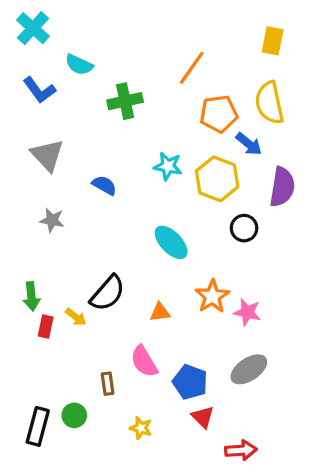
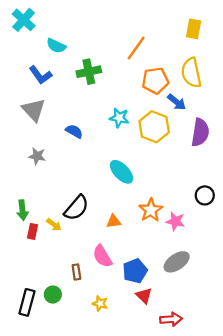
blue L-shape: (39, 90) -> (40, 75), moved
black circle: (244, 228) -> (205, 195), moved
blue pentagon: (190, 382) -> (135, 271), turned 30

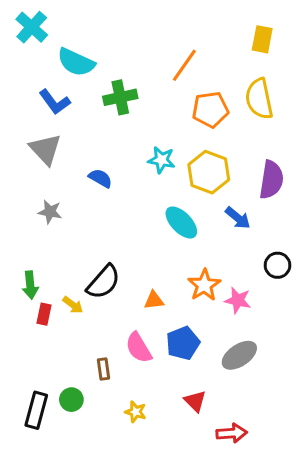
cyan semicircle: (56, 46) -> (76, 62), size x1.4
blue arrow: (177, 102) -> (238, 218), moved
cyan ellipse: (121, 172) -> (181, 222), moved
blue pentagon: (135, 271) -> (183, 343), moved

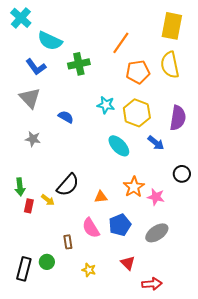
yellow rectangle: (262, 39) -> (172, 26), size x1.5

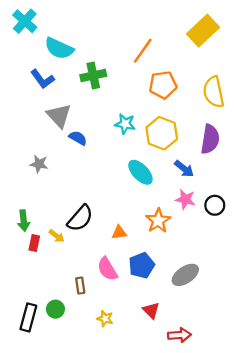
yellow rectangle: (172, 26) -> (203, 31), turned 36
yellow semicircle: (170, 65) -> (214, 92), moved
gray triangle: (30, 98) -> (59, 116), moved
pink star: (156, 197) -> (185, 199), moved

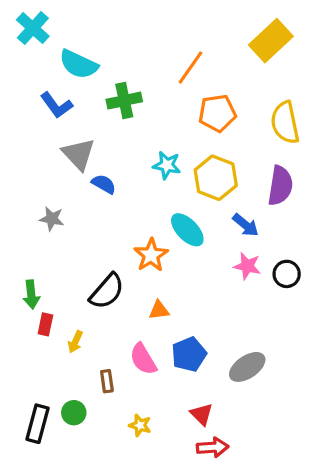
orange star: (158, 221) -> (151, 255), moved
yellow arrow: (57, 236) -> (75, 342), moved, turned 77
red arrow: (179, 335) -> (213, 447), moved

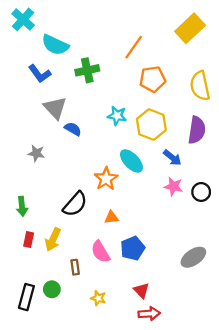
red rectangle: (45, 324) -> (29, 240), moved
yellow arrow: (75, 342) -> (53, 240), size x1.5
gray ellipse: (247, 367) -> (193, 257), moved

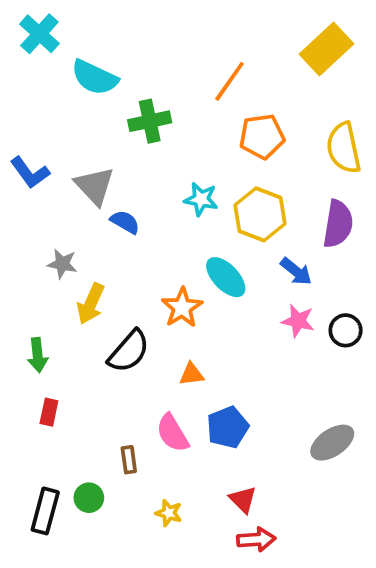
blue L-shape: (40, 74) -> (30, 173), moved
yellow arrow: (53, 240) -> (91, 304), moved

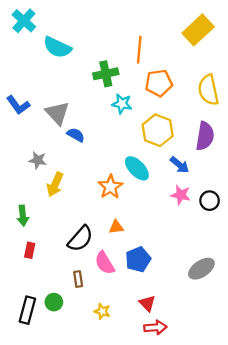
orange line: (230, 81) -> (139, 50), turned -30
green cross: (150, 121) -> (106, 74), moved
cyan star: (201, 199) -> (122, 104), moved
black semicircle: (129, 351) -> (80, 239), moved

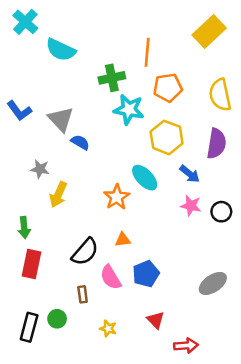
cyan star: (122, 104) -> (129, 109), size x1.4
red rectangle: (30, 250) -> (31, 264), size x1.6
red arrow: (155, 327) -> (186, 346), moved

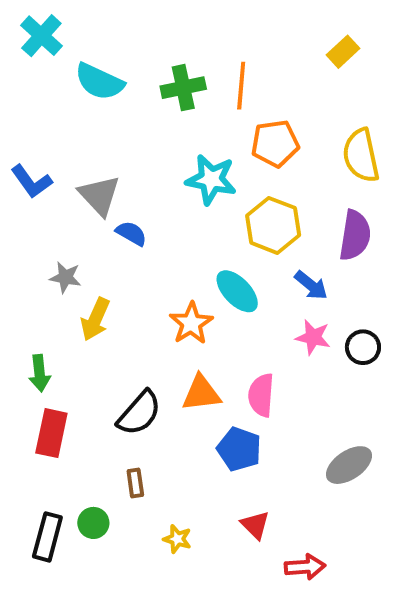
yellow rectangle: (209, 32) -> (343, 52), size x0.6
green cross: (112, 78) -> (183, 88), moved
orange triangle: (123, 240) -> (201, 393), size x1.5
blue pentagon: (146, 274) -> (239, 449), turned -30
pink semicircle: (111, 277) -> (261, 395), moved, turned 35

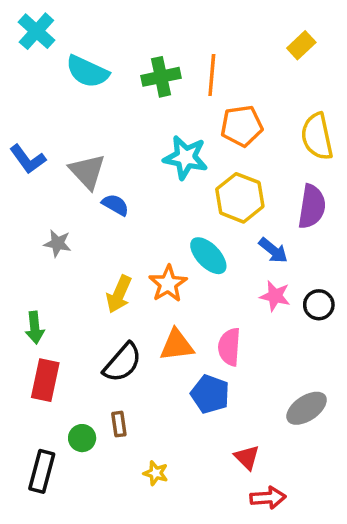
yellow arrow: (95, 319) -> (119, 294), moved
green circle: (93, 523) -> (82, 438), moved
red triangle: (255, 525) -> (247, 457), moved

